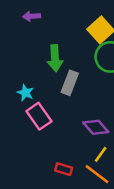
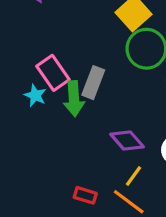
green arrow: (55, 58) -> (74, 99), moved
pink rectangle: (39, 116) -> (53, 73), moved

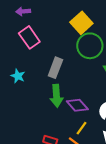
pink rectangle: (53, 73) -> (29, 37), moved
green arrow: (74, 99) -> (56, 96), moved

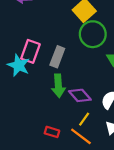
pink rectangle: (29, 37) -> (30, 51), moved, turned 55
cyan star: (18, 76) -> (19, 65), size x1.5

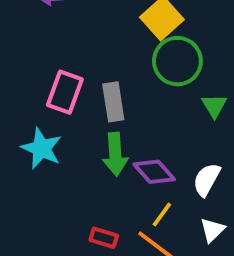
gray rectangle: (57, 57) -> (113, 102), turned -30
cyan star: (19, 65) -> (41, 148), moved

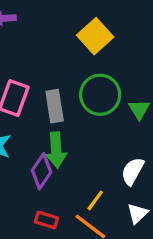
green circle: (177, 61) -> (100, 95), moved
purple diamond: (154, 172) -> (42, 171), moved, turned 76

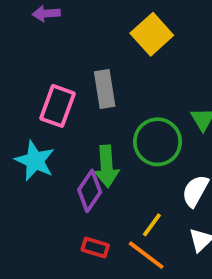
green circle: (100, 95) -> (158, 142), moved
gray rectangle: (55, 106) -> (105, 89), moved

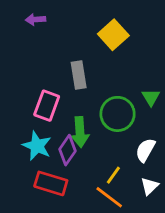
pink rectangle: (58, 106) -> (47, 106), moved
cyan star: (35, 161) -> (37, 146), moved
red rectangle: (95, 248) -> (51, 183), moved, size x1.6

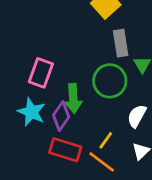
gray rectangle: (79, 75) -> (121, 43), moved
red rectangle: (51, 183) -> (65, 150), moved

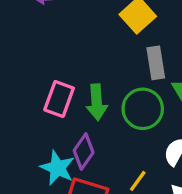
green arrow: (73, 98) -> (97, 102), moved
cyan star: (31, 112) -> (57, 168), moved

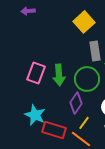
purple diamond: (84, 151) -> (76, 103), moved

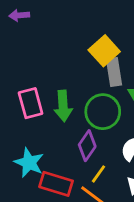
yellow square: (84, 22) -> (104, 51), moved
pink rectangle: (36, 73) -> (31, 103), turned -35

